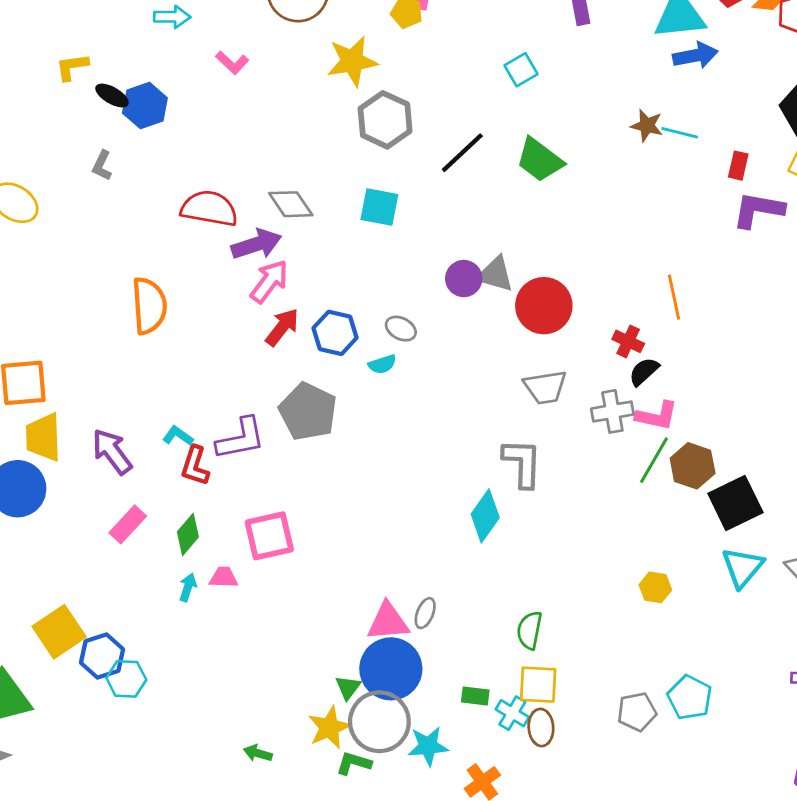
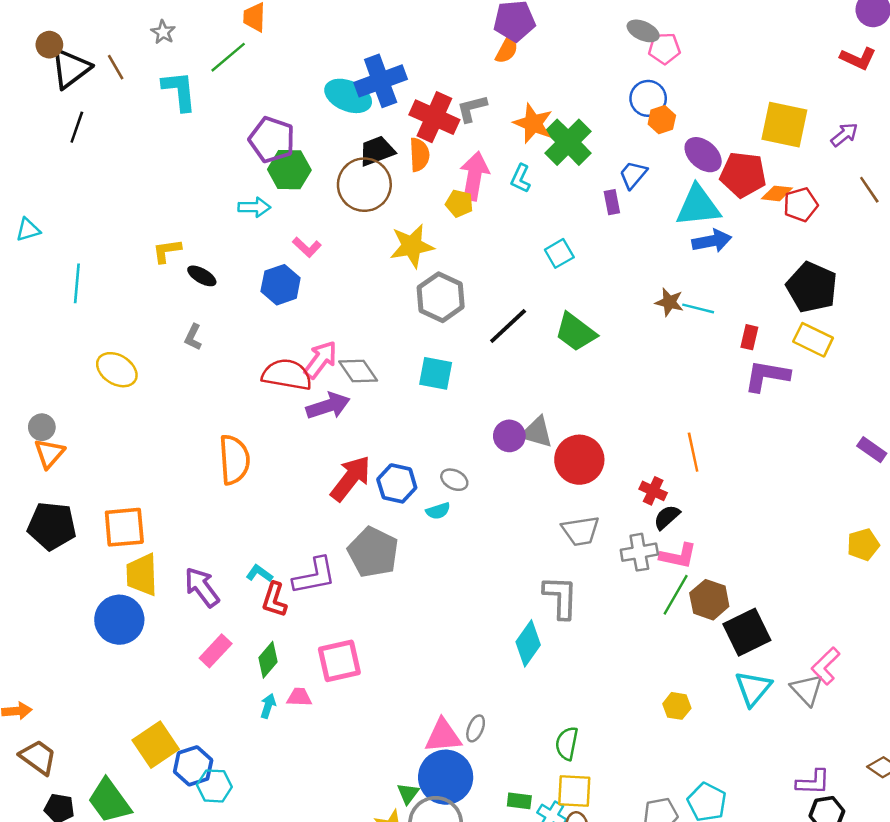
blue hexagon: (145, 106) -> (281, 285), moved
pink arrow: (269, 281) -> (321, 360), moved
red arrow: (282, 327) -> (351, 478), size x1.4

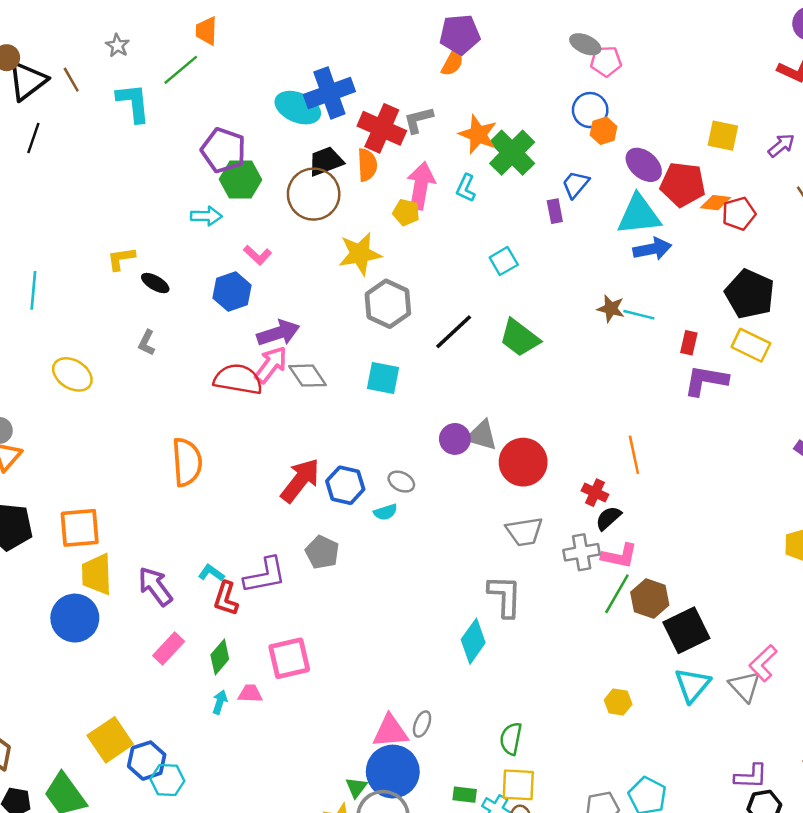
yellow square: (784, 125) -> (723, 136), size x0.7
purple arrow: (328, 406) -> (278, 333), moved
gray pentagon: (373, 552) -> (322, 552), size x0.7

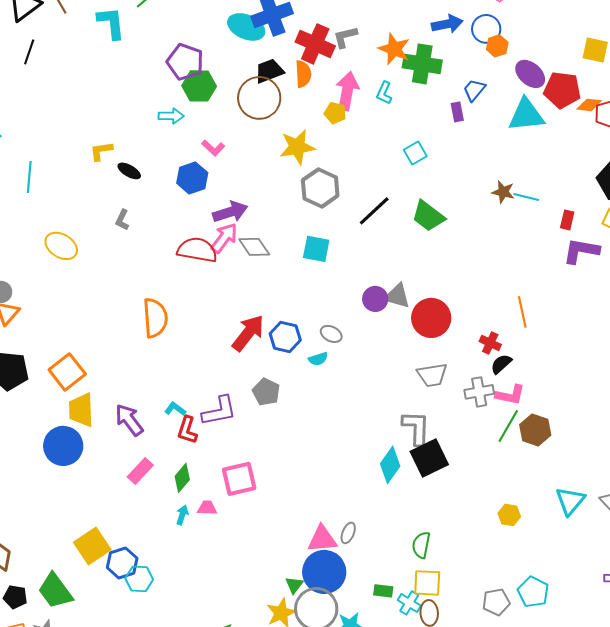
green cross: (512, 153) -> (422, 64), turned -36
blue arrow: (652, 249) -> (447, 24), moved
orange square: (80, 528) -> (67, 372), turned -33
black square: (686, 630) -> (429, 458), moved

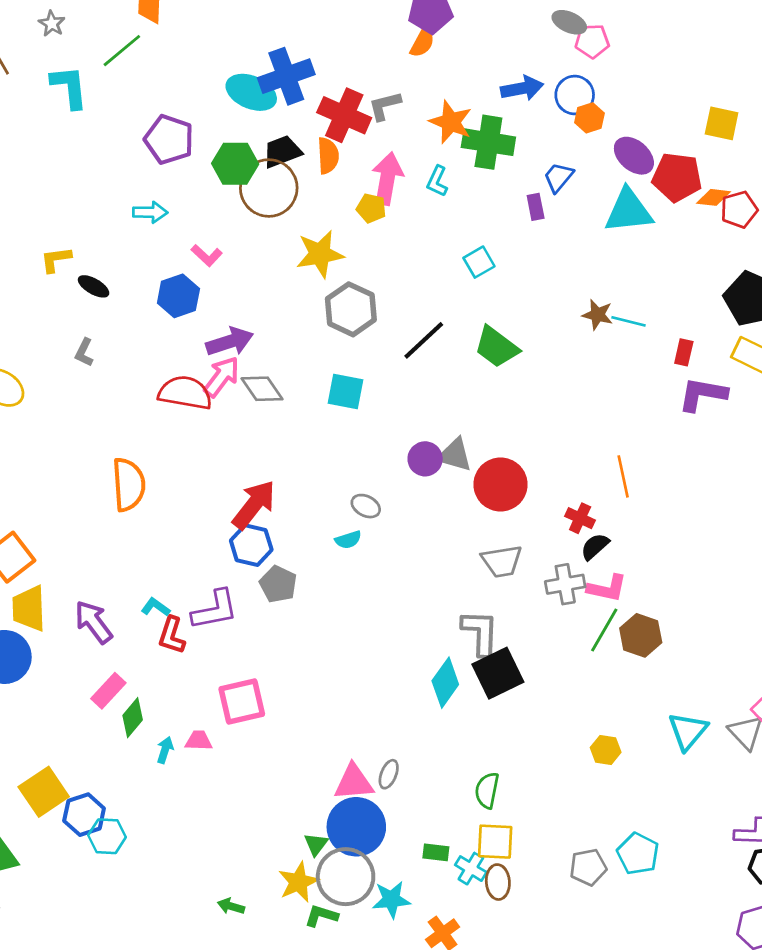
green hexagon: (199, 86) -> (235, 164), moved
blue hexagon: (285, 337) -> (251, 545), moved
green diamond: (182, 478) -> (133, 718), moved

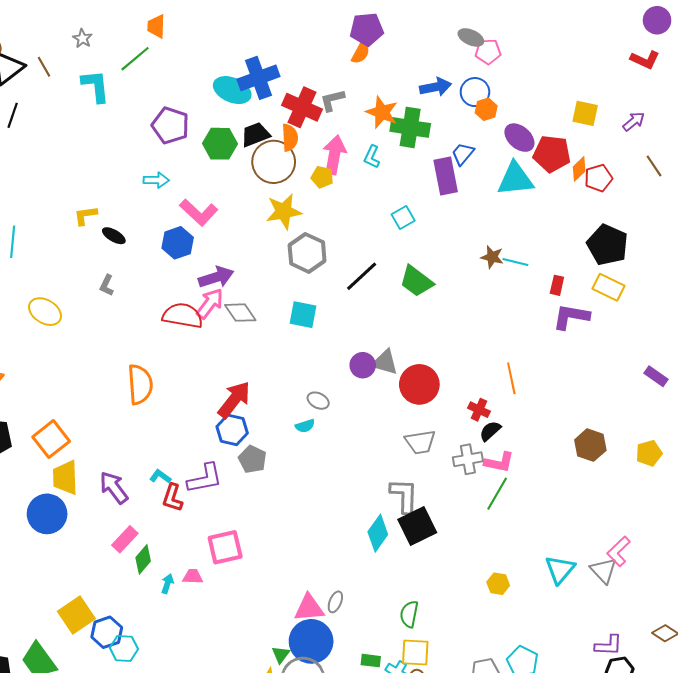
brown circle: (269, 188) -> (274, 162), moved
orange diamond: (713, 197) -> (579, 169), turned -50
purple rectangle: (536, 207) -> (446, 176), size x1.8
pink L-shape: (207, 255) -> (199, 212), size x1.6
brown hexagon: (641, 635) -> (590, 445), moved

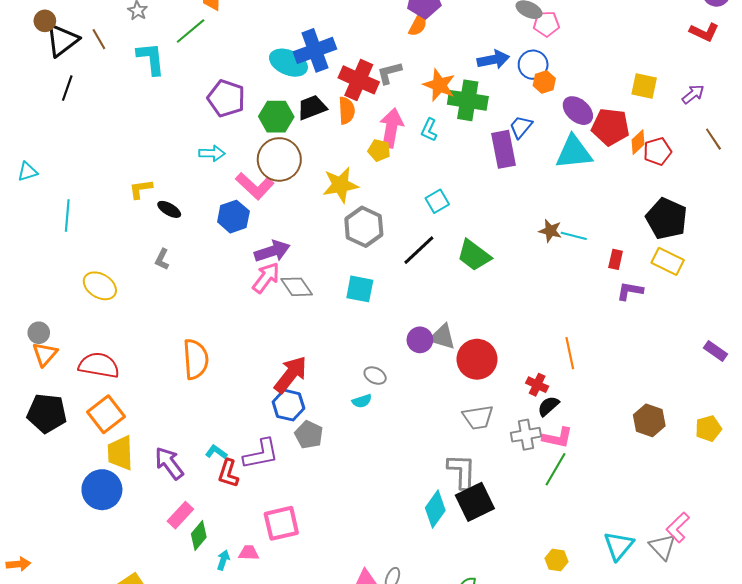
brown circle: (274, 162) -> (279, 159), moved
cyan square: (403, 217) -> (437, 201), moved
red semicircle: (183, 316) -> (99, 365), moved
purple L-shape: (571, 317) -> (630, 291), size x0.7

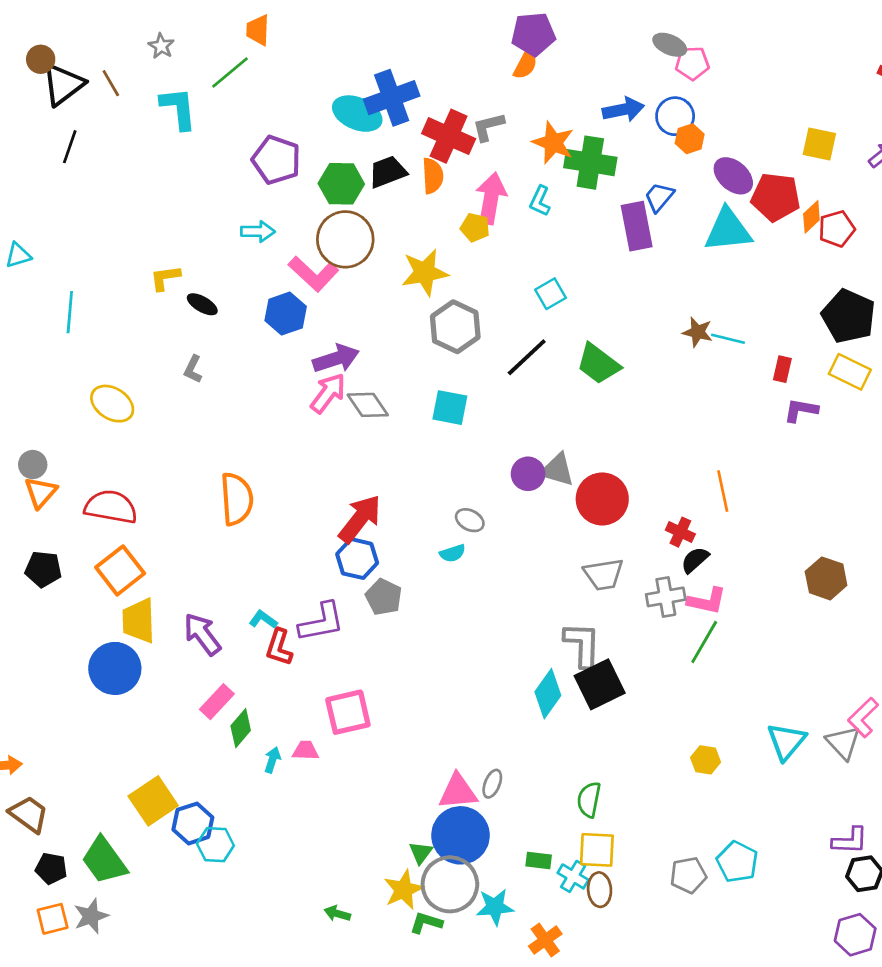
black pentagon: (47, 413) -> (43, 569), size x0.7

